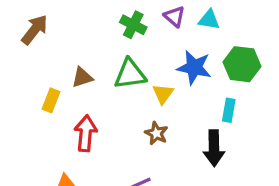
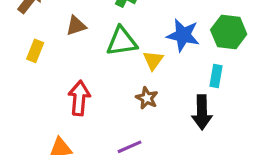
brown triangle: (82, 77) -> (76, 26), moved
yellow rectangle: (51, 100) -> (35, 51), moved

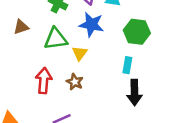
blue star: (183, 35) -> (91, 25), moved
red arrow: (79, 98) -> (44, 81), moved
black arrow: (202, 112) -> (134, 93), moved

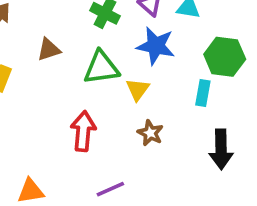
cyan rectangle: (127, 65) -> (203, 93), moved
brown star: (75, 82) -> (150, 133), moved

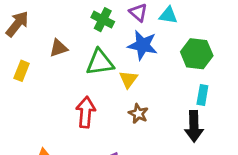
cyan rectangle: (203, 93) -> (202, 95), moved

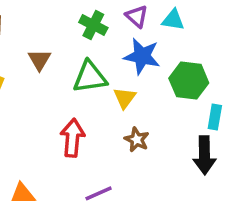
brown triangle: (59, 48) -> (39, 60), turned -42
green hexagon: (197, 54) -> (189, 81), moved

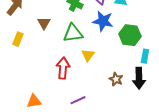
yellow triangle: (125, 98) -> (88, 55), moved
brown star: (137, 140) -> (116, 79), moved

